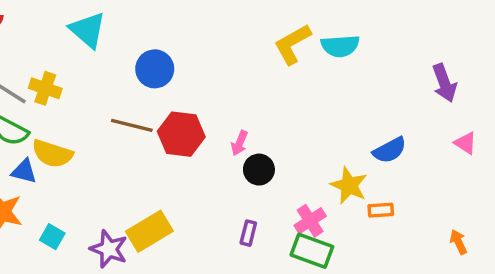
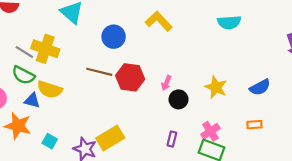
yellow L-shape: (292, 44) -> (159, 21), moved, turned 76
yellow cross: (45, 88) -> (45, 49), size x1.4
yellow star: (349, 185) -> (216, 87), moved

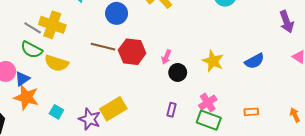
blue triangle: (32, 100) -> (22, 79), moved, turned -49
orange rectangle: (254, 125) -> (251, 112), moved

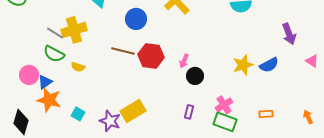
purple arrow: (287, 22) -> (289, 34), moved
yellow cross: (52, 25) -> (74, 30), turned -35
yellow star: (213, 61) -> (243, 65), moved, turned 30
yellow semicircle: (56, 63) -> (78, 67), size x0.6

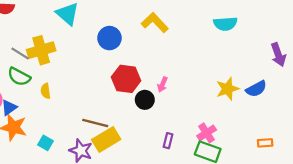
brown line: (123, 51) -> (95, 123), moved
yellow semicircle: (78, 67) -> (46, 91), turned 64
black circle: (195, 76) -> (145, 100), moved
orange rectangle: (266, 114) -> (265, 143), moved

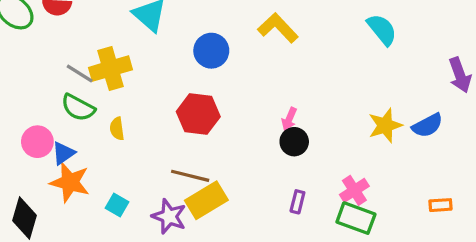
cyan semicircle: (225, 24) -> (382, 30), turned -125
red hexagon: (126, 79) -> (198, 114), moved
black circle: (145, 100) -> (294, 142), moved

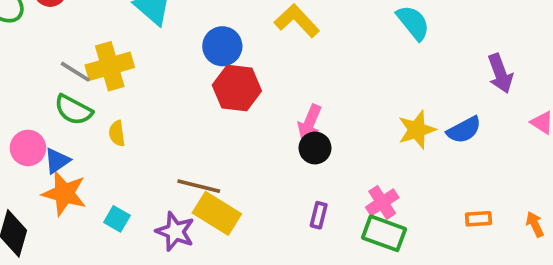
red hexagon: (198, 114) -> (237, 88), moved
pink arrow: (289, 119) -> (310, 123), size x1.4
yellow rectangle: (206, 200) -> (217, 213), turned 63

